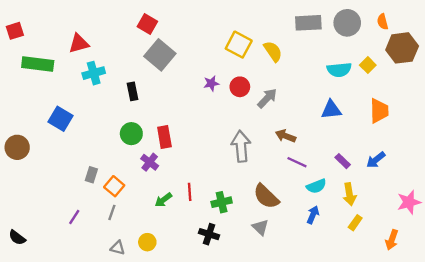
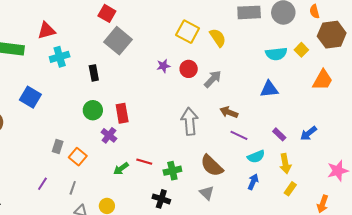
orange trapezoid: (379, 111) -> (323, 80), moved, turned 30
red line: (190, 192) -> (144, 162), turned -70
gray line: (112, 212) -> (73, 188), moved

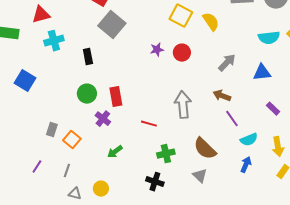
gray arrow: (213, 79) -> (227, 63), moved
purple rectangle: (279, 134) -> (273, 109), moved
purple line: (239, 135) -> (232, 119), turned 30
red line: (144, 162) -> (149, 124), moved

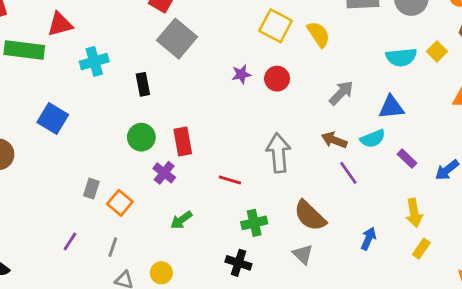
red triangle: (41, 15) -> (60, 24), moved
cyan semicircle: (249, 140) -> (373, 139), moved

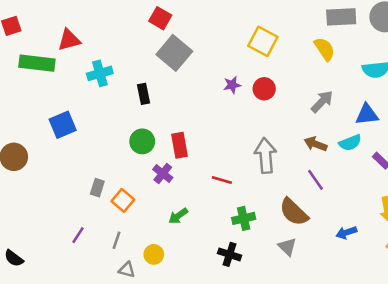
yellow semicircle: (318, 34) -> (325, 49), moved
blue square: (53, 119) -> (63, 125), turned 36
purple line: (348, 173) -> (316, 180), moved
blue arrow: (368, 239) -> (346, 233), turned -132
yellow circle: (161, 273) -> (154, 254), moved

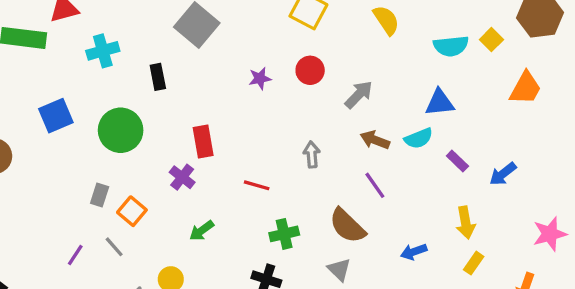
purple star: (232, 85) -> (260, 78), moved
gray arrow: (322, 102) -> (359, 95), moved
green circle: (142, 141) -> (121, 130), moved, size x1.4
gray arrow: (265, 156) -> (312, 155), size x0.6
gray line: (117, 240) -> (114, 247), moved, turned -60

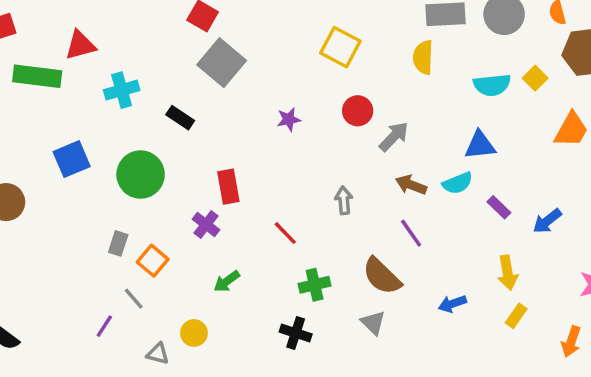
yellow semicircle: (386, 20) -> (423, 57), turned -144
red circle: (310, 70) -> (358, 111), moved
black rectangle: (158, 77) -> (180, 118), turned -45
red line: (257, 185) -> (285, 233), turned 30
purple line: (75, 255) -> (104, 326), moved

